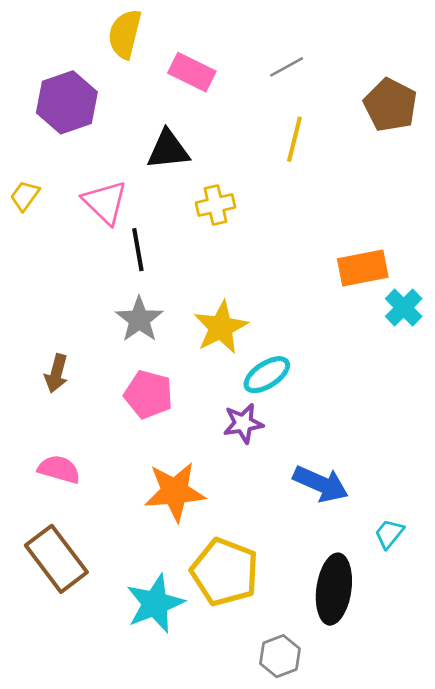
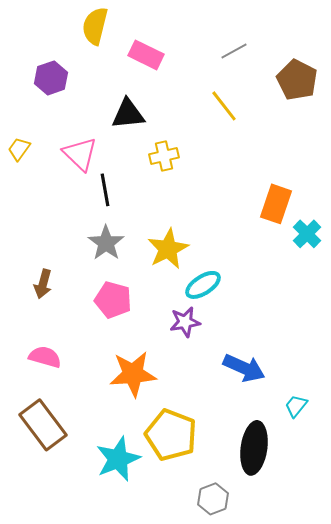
gray line: (287, 67) -> (234, 51), moved
purple hexagon: (67, 102) -> (51, 78), size x0.7
yellow line: (294, 139) -> (224, 106), turned -52
orange rectangle: (363, 268) -> (276, 204), turned -60

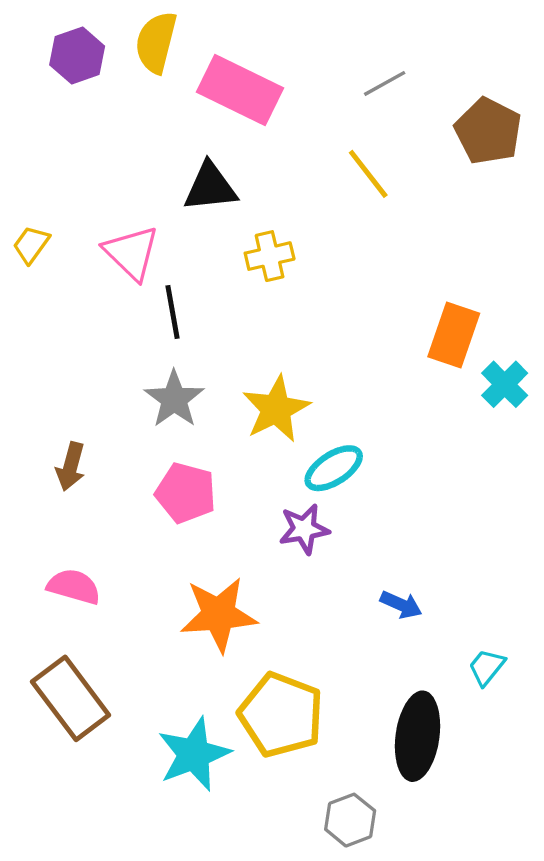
pink rectangle: (146, 55) -> (240, 90), size x1.4
purple hexagon: (51, 78) -> (77, 55), moved
blue arrow: (244, 368) -> (401, 605), size x0.6

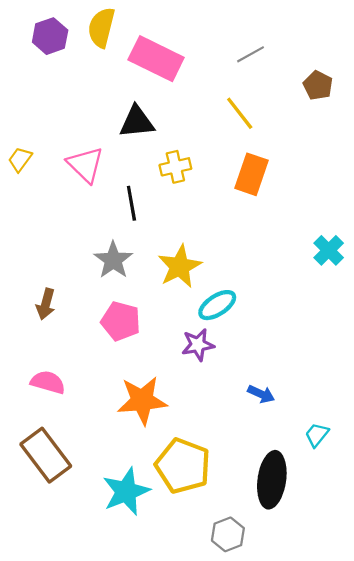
brown pentagon: (488, 131) -> (318, 85), size x0.7
black line: (173, 312) -> (131, 203), moved
orange rectangle: (454, 335) -> (251, 174), moved

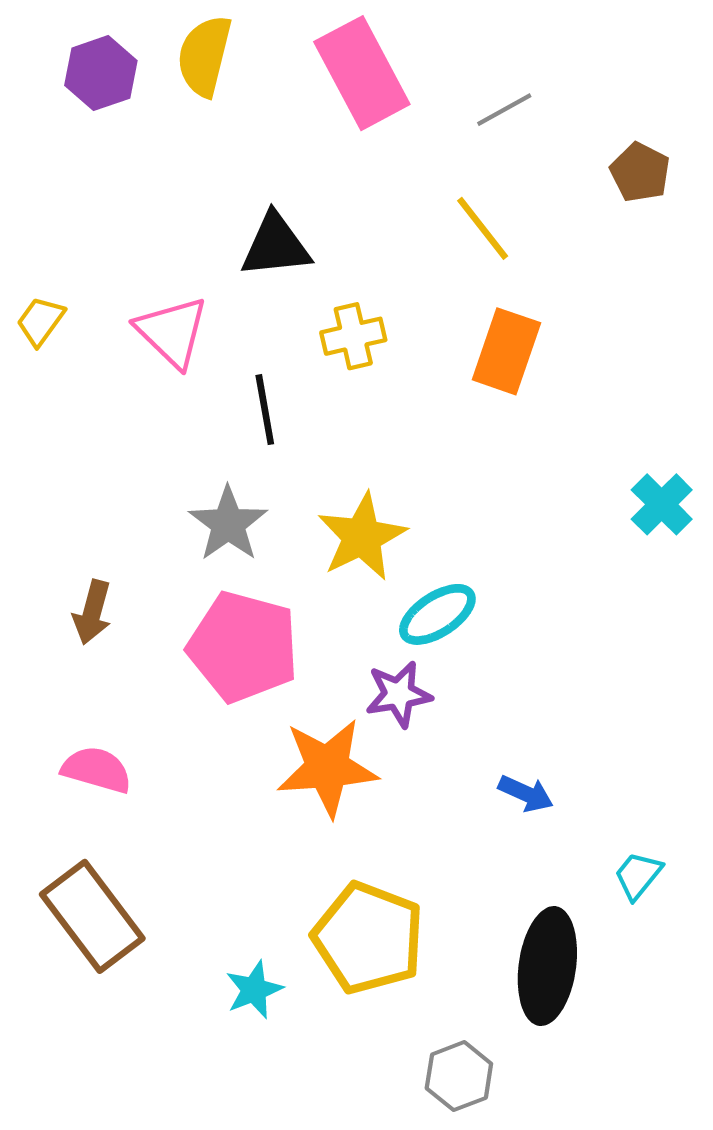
pink rectangle: (156, 59) -> (362, 73), moved, turned 36
pink pentagon: (121, 321) -> (243, 647), size x1.4
orange star: (142, 400) -> (327, 768), moved
cyan star: (126, 492) -> (254, 990), size x0.6

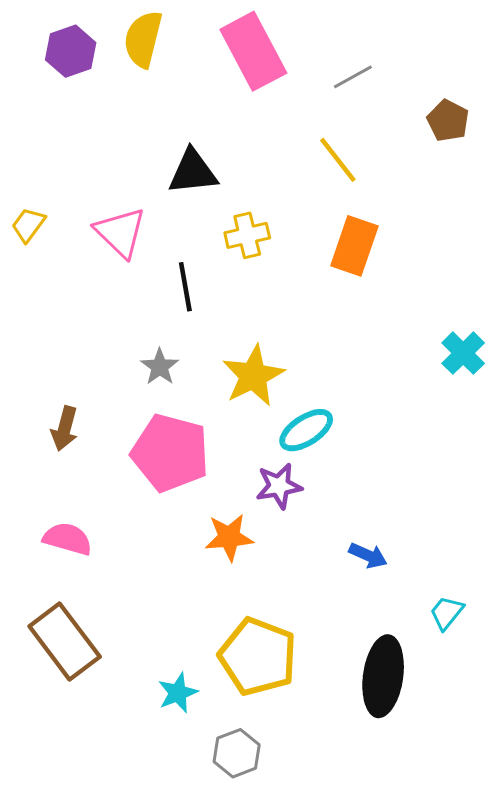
gray star: (228, 524) -> (160, 367), size x0.7
orange star: (327, 768) -> (229, 537), size x0.7
gray hexagon: (459, 1076) -> (237, 753), moved

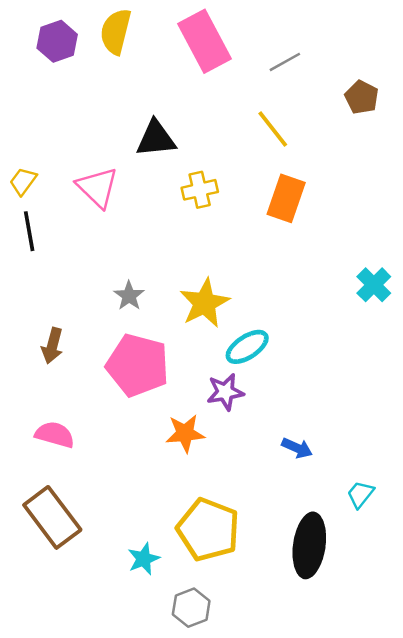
black line: (185, 287) -> (29, 231), moved

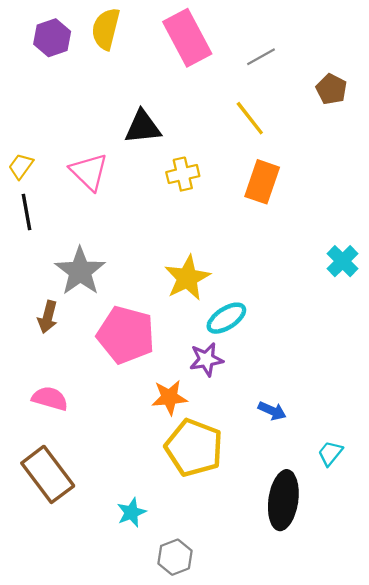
gray star: (129, 296) -> (80, 271), moved, size x1.8
yellow pentagon: (208, 530) -> (194, 448), moved

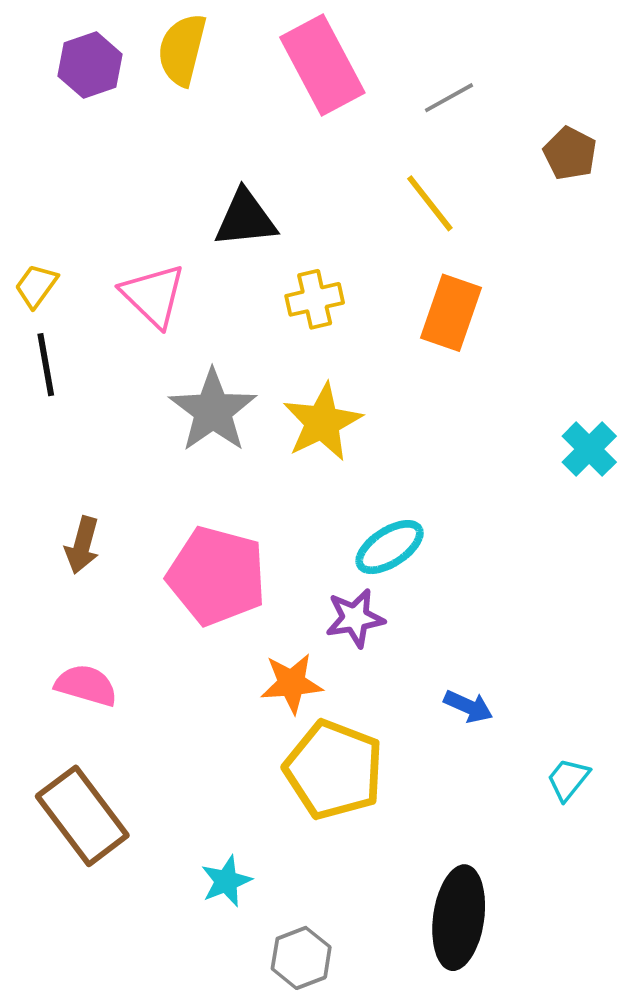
gray star: (80, 271) -> (213, 411), moved
yellow star: (187, 278) -> (322, 422), moved
black ellipse: (283, 500) -> (459, 918), moved

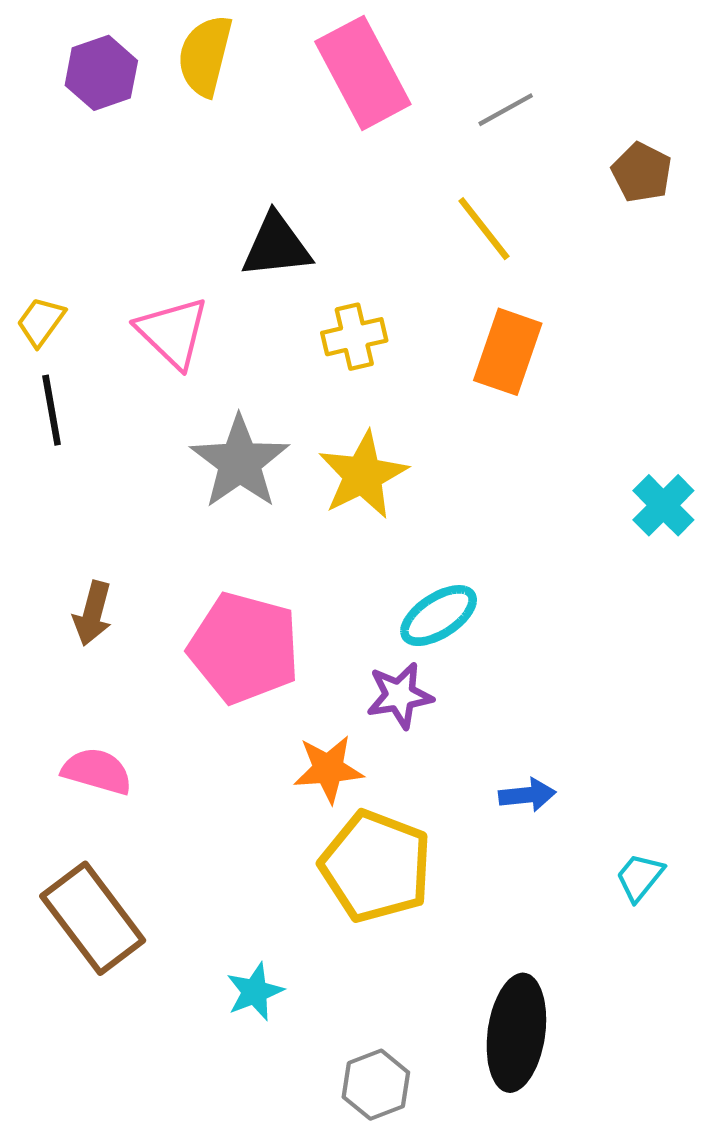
blue arrow: (468, 706) -> (527, 795), turned -30
gray hexagon: (301, 958) -> (376, 1085), moved

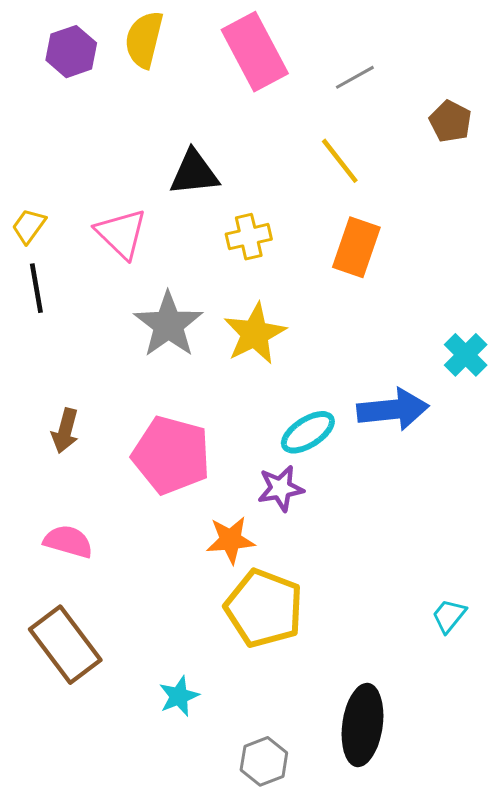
blue arrow: (527, 795) -> (393, 410), moved, size x1.8

